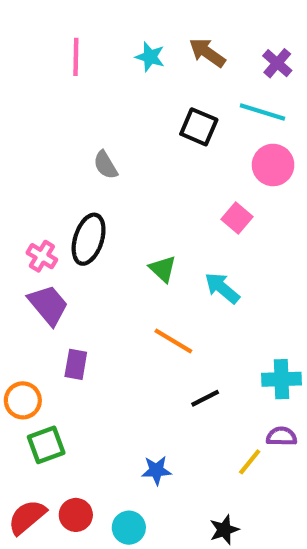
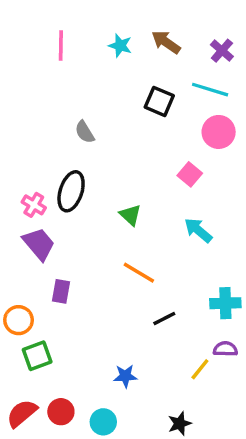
cyan arrow: (222, 288) -> (198, 230), moved

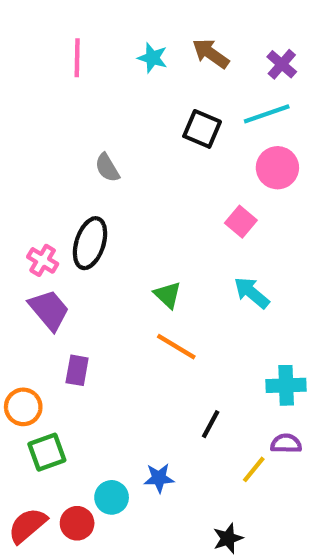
cyan line: (210, 90) -> (267, 114), turned -36
green triangle: (130, 215) -> (168, 295), moved
black line: (164, 318) -> (211, 424), moved, turned -35
cyan circle: (103, 422) -> (112, 497), moved

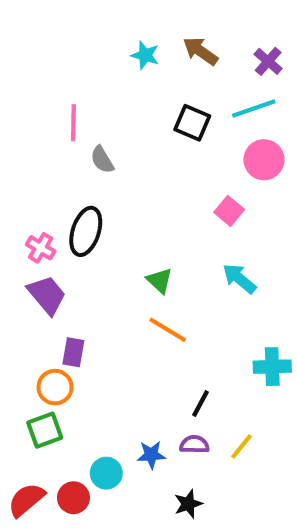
pink line: (77, 58) -> (73, 123), moved
orange circle: (23, 407) -> (55, 387), moved
purple semicircle: (286, 444) -> (194, 444), moved
black star: (228, 538) -> (188, 504), moved

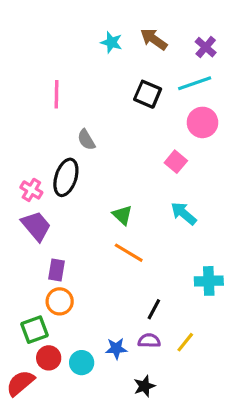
gray semicircle: (102, 160) -> (86, 140), moved
orange circle: (55, 387) -> (60, 301), moved
red circle: (73, 498) -> (49, 358), moved

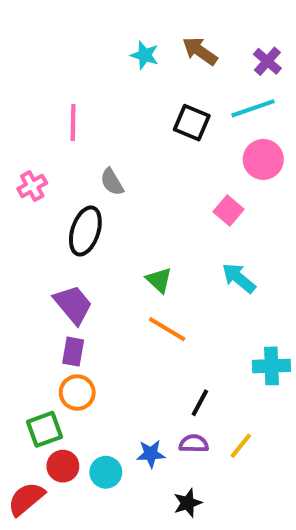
pink cross: (31, 190) -> (32, 186), moved, turned 30
purple trapezoid: (36, 226) -> (73, 305), moved

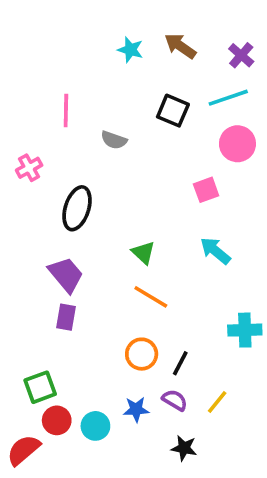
gray semicircle: (112, 182) -> (114, 140), moved, turned -40
pink square: (228, 211) -> (206, 190), turned 30
orange circle: (77, 393) -> (142, 354), moved
purple semicircle: (194, 444) -> (175, 400), turned 30
black star: (188, 503) -> (184, 448), moved, turned 30

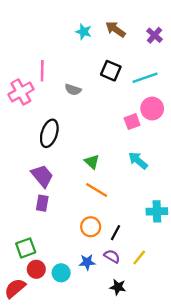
cyan line: (228, 98) -> (145, 78), moved
pink circle: (237, 144) -> (152, 109), moved
pink cross: (29, 168) -> (21, 92), moved, size x1.5

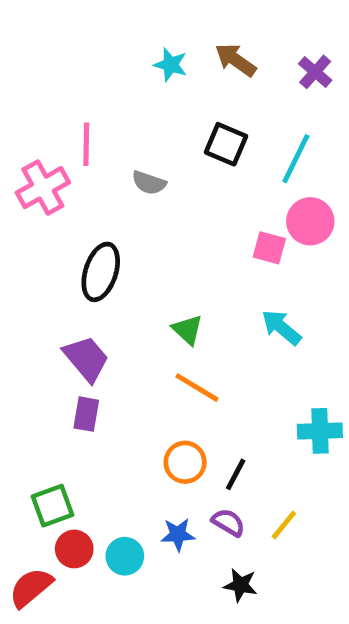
cyan line: (145, 78) -> (296, 159), turned -45
pink square: (132, 122) -> (269, 248), turned 35

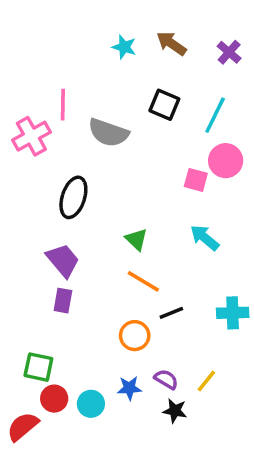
gray semicircle: (149, 183) -> (108, 133), size x1.6
black line: (236, 474) -> (171, 313), moved, turned 40
green square: (53, 506) -> (38, 367), turned 32
black star: (240, 585) -> (175, 411), moved

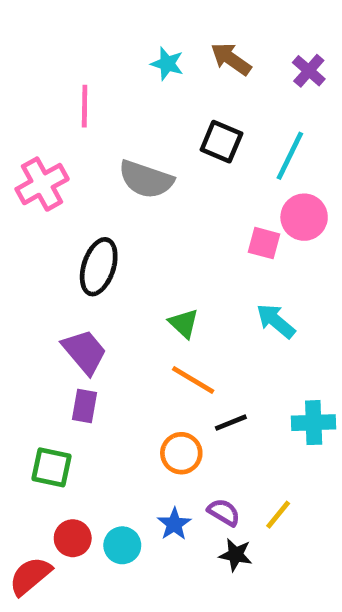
pink line: (63, 105) -> (85, 106), moved
green square: (38, 367) -> (51, 467), moved
blue star: (129, 388) -> (174, 524), turned -30

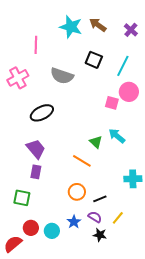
cyan star: (167, 64) -> (71, 27), size x1.6
black ellipse: (99, 267) -> (42, 113), turned 45
green triangle: (184, 323) -> (96, 142), moved
black line: (231, 423) -> (100, 199), moved

